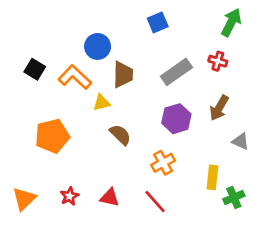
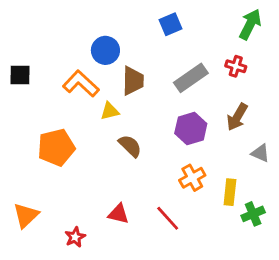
black square: (35, 69) -> (20, 75), moved, turned -30
orange cross: (163, 163) -> (192, 178), moved
red star: (69, 196) -> (75, 237), moved

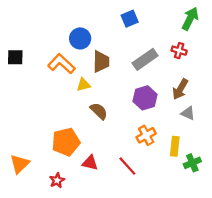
orange pentagon: (56, 147) -> (66, 142), moved
gray triangle: (260, 153) -> (188, 113), moved

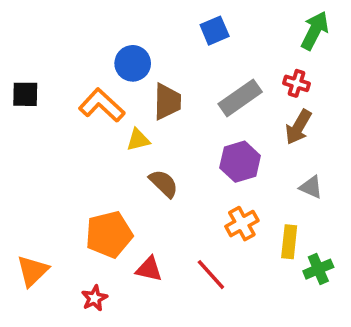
brown arrow: (180, 89) -> (298, 127), moved

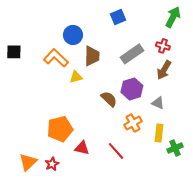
brown semicircle: (164, 183) -> (109, 99), moved
gray triangle: (311, 187) -> (158, 103), moved
orange triangle: (33, 271) -> (28, 162), moved

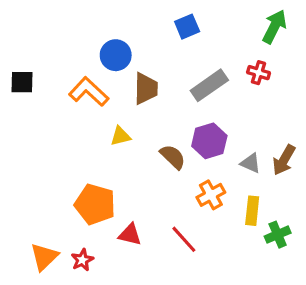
brown arrow: (164, 70) -> (284, 160), moved
yellow triangle: (76, 77) -> (120, 136), moved
orange pentagon: (60, 129) -> (95, 204), turned 30

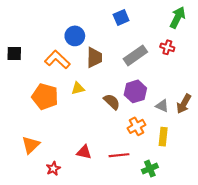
orange pentagon: (95, 204) -> (45, 97), moved
green cross: (278, 235) -> (150, 169), moved
red line: (184, 239) -> (119, 155), turned -54
orange triangle: (44, 257) -> (31, 145), moved

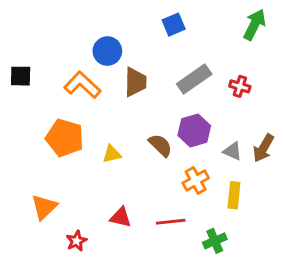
red cross: (167, 47) -> (240, 86), moved
yellow triangle: (78, 88) -> (112, 154), moved

